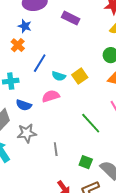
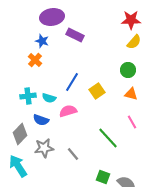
purple rectangle: (71, 18) -> (75, 35), moved
blue line: (40, 63) -> (72, 82), moved
cyan semicircle: (59, 76) -> (49, 98), moved
gray line: (56, 149) -> (73, 154), moved, turned -32

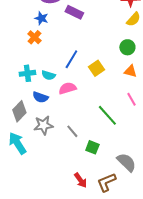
green square: (103, 177) -> (92, 147), moved

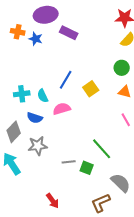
orange cross: (34, 37) -> (18, 32), moved, turned -32
cyan semicircle: (48, 75) -> (43, 96), turned 48
green line: (107, 115) -> (102, 149), moved
gray line: (72, 131) -> (69, 162), moved, turned -56
red arrow: (80, 180) -> (53, 201), moved

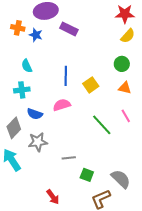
blue line: (66, 80) -> (66, 76), turned -30
cyan semicircle: (43, 96) -> (27, 66), moved
green line: (102, 149) -> (102, 125), moved
green square: (87, 168) -> (87, 175), moved

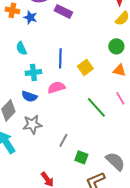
cyan cross: (22, 90) -> (33, 72), moved
gray line: (69, 158) -> (63, 140), turned -56

